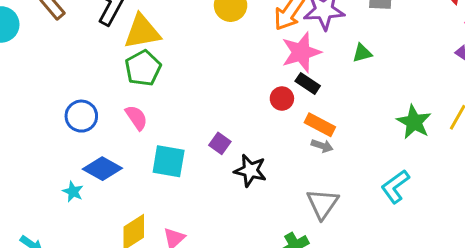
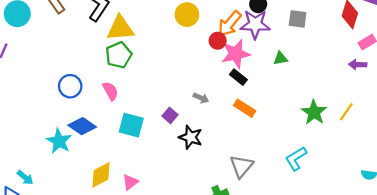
red circle: (282, 99) -> (218, 41), moved
gray arrow: (322, 146) -> (201, 98), moved
cyan star: (73, 192) -> (59, 141), size x1.6

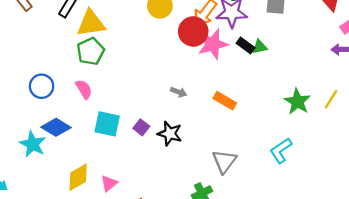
red circle: (218, 41) -> (193, 31), size x1.6
black rectangle: (238, 77) -> (246, 45), moved
purple square: (170, 115) -> (141, 127), moved

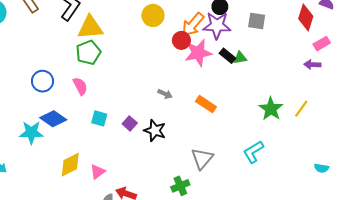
red circle: (193, 31) -> (181, 40), size x0.7
cyan square: (107, 124) -> (99, 118), size x0.7
cyan star: (33, 144) -> (31, 132), turned -30

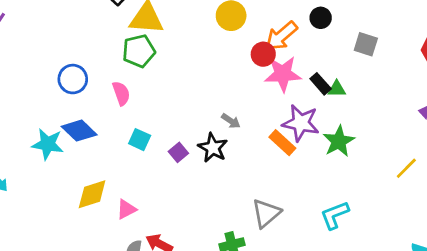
purple star: (217, 25) -> (301, 123), moved
green star: (271, 109) -> (339, 141), moved
black star: (155, 131) -> (213, 148), moved

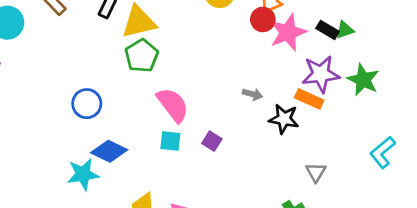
pink semicircle: (121, 93) -> (173, 105), moved, size x1.5
black star: (213, 148) -> (284, 119), moved
gray triangle: (266, 213) -> (316, 172), size x0.7

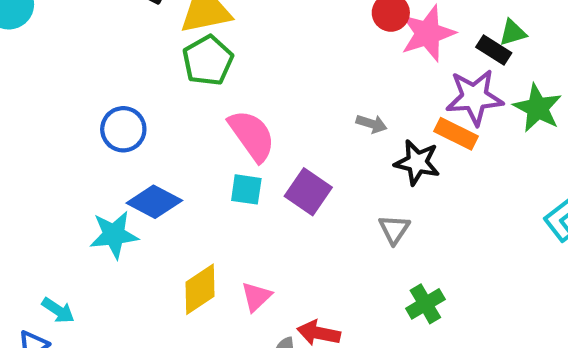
black rectangle: (328, 30) -> (494, 50), moved
purple square: (212, 141) -> (308, 192), size x1.5
gray triangle: (316, 172) -> (394, 229), moved

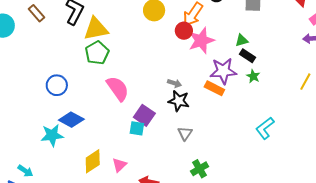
black rectangle: (494, 50) -> (248, 56), moved
green star: (538, 108) -> (253, 76), size x0.6
black star: (417, 162) -> (179, 101), moved
cyan square: (246, 189) -> (137, 128), moved

